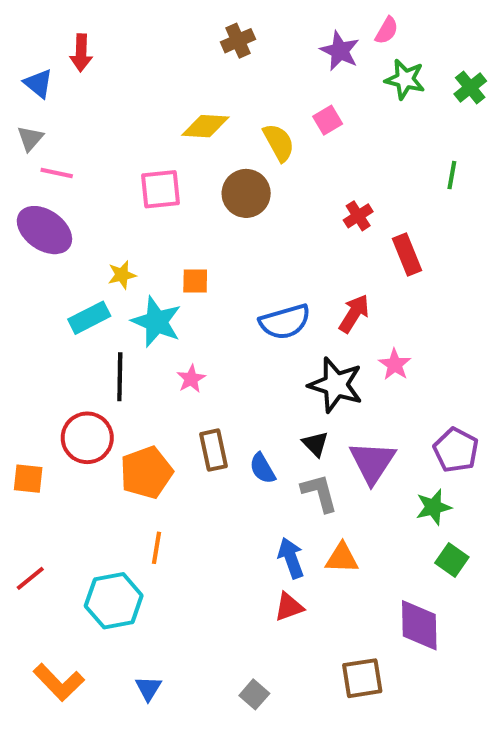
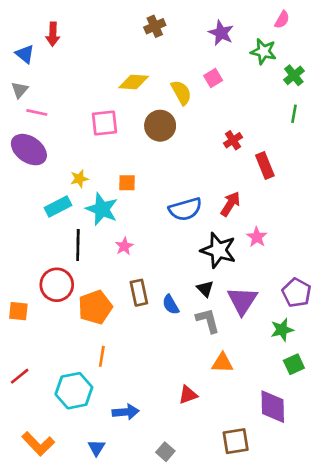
pink semicircle: (387, 30) -> (282, 20), moved
green cross: (470, 87) -> (294, 75), moved
blue arrow: (291, 558) -> (126, 412), moved, turned 105
green square: (452, 560) -> (294, 364), turned 30

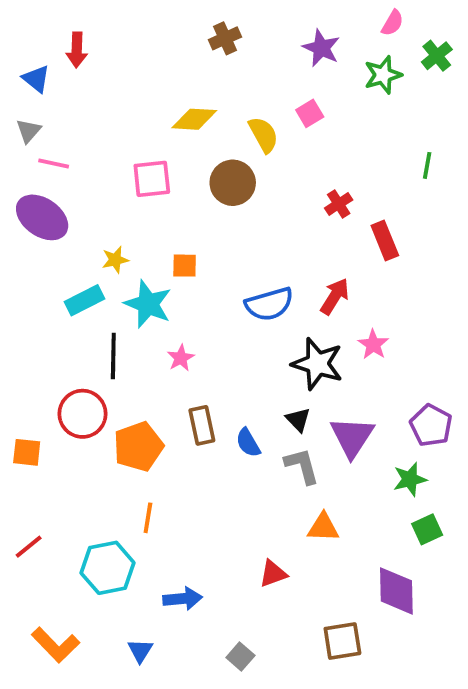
pink semicircle: (282, 20) -> (393, 23), moved
green star: (263, 51) -> (383, 75), turned -30
green cross: (294, 75) -> (437, 56), moved

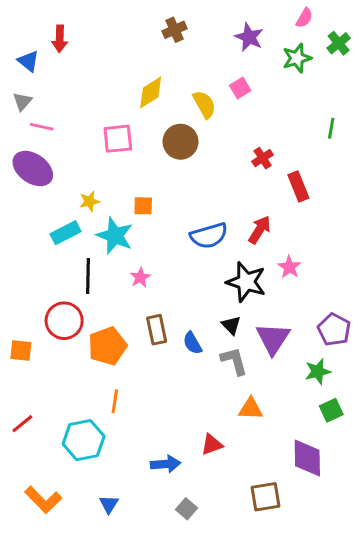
yellow diamond: (194, 119) -> (151, 92), turned -36
blue arrow: (183, 599) -> (166, 464), moved

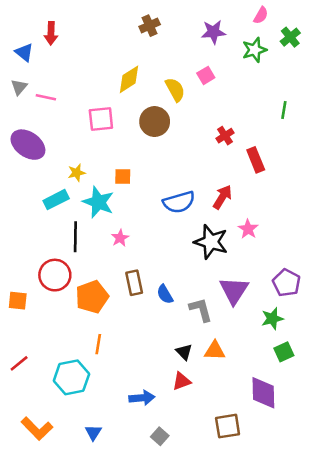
purple star: (249, 37) -> (213, 32), turned -30
pink line: (42, 127) -> (46, 97), moved
black triangle: (231, 325) -> (184, 352), moved

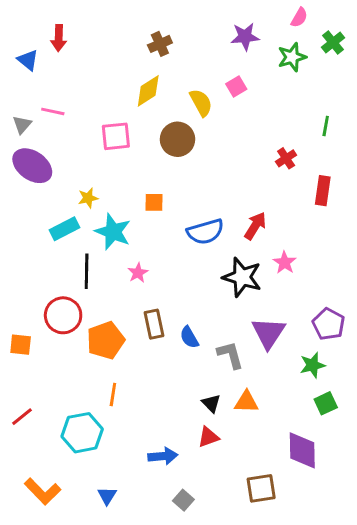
brown cross: (150, 26) -> (160, 44), moved
gray triangle: (19, 87) -> (22, 125), moved
red cross: (225, 136) -> (286, 158), moved
red rectangle: (256, 160) -> (323, 191), moved, turned 30
orange square: (123, 177) -> (154, 202), moved

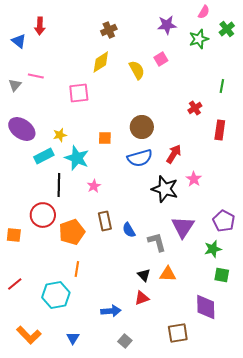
brown circle: (178, 139) -> (142, 127), moved
purple ellipse: (32, 166) -> (22, 129), moved
green square: (326, 403) -> (222, 275), turned 35

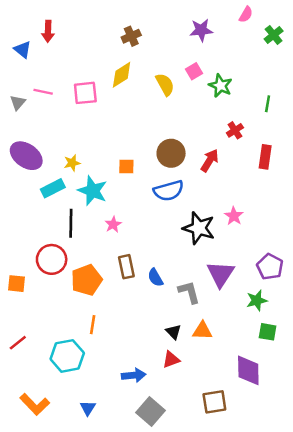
green star: (199, 39) -> (221, 86), moved, turned -30
pink square: (79, 93) -> (85, 93), moved
red arrow: (174, 154) -> (210, 160), moved
gray square: (125, 341) -> (151, 412), size x1.6

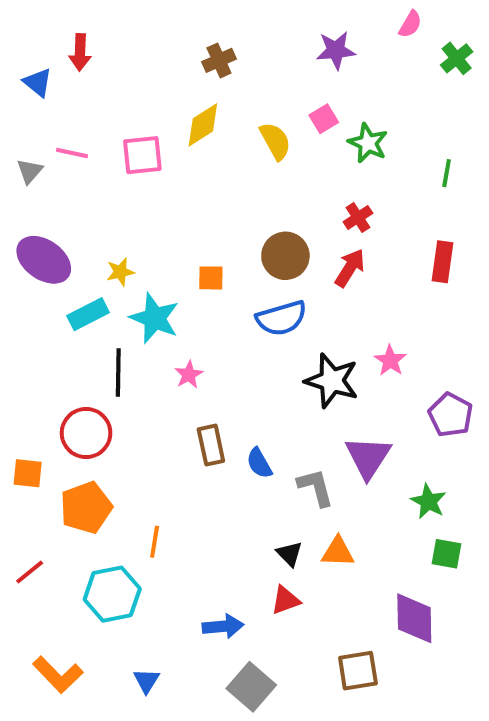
red cross: (235, 130) -> (358, 218), moved
purple pentagon: (270, 267) -> (451, 415), moved
orange pentagon: (87, 280) -> (86, 508), moved
green star: (257, 300) -> (428, 501), turned -30

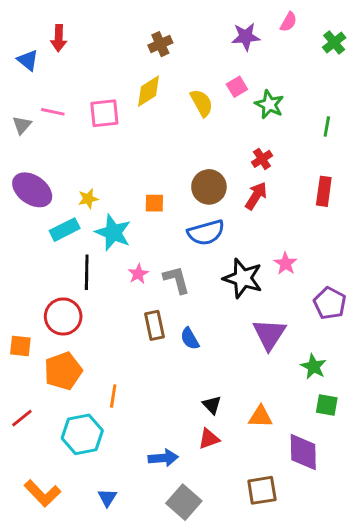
pink semicircle: (410, 24) -> (288, 22), moved
gray L-shape: (316, 487) -> (177, 280), moved
orange triangle: (338, 552) -> (260, 417), moved

